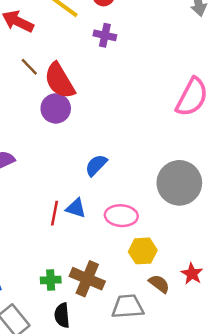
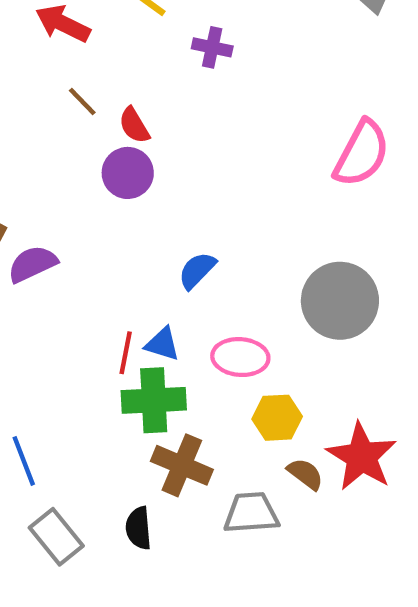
red semicircle: (59, 81) -> (134, 125), size x0.6
red star: (192, 274) -> (362, 457), size x1.8
green cross: (51, 280) -> (154, 400), moved, size x1.8

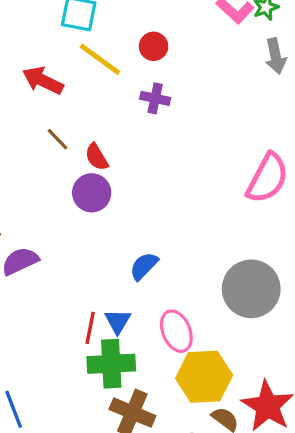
blue triangle: (162, 344) -> (118, 321), turned 44
pink ellipse: (240, 357) -> (176, 331), turned 63
yellow hexagon: (277, 418) -> (204, 377), size x1.5

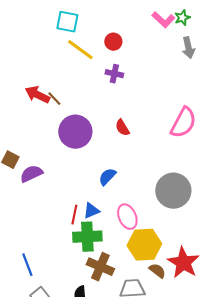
red arrow: (43, 80) -> (37, 95), moved
red semicircle: (97, 157) -> (122, 128), moved
purple circle: (92, 193) -> (75, 132), size x1.4
blue triangle: (118, 321) -> (91, 211), turned 36

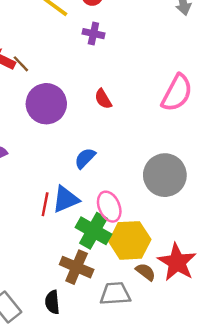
blue triangle: (91, 211) -> (66, 199), size x1.4
green cross: (87, 237) -> (93, 231), moved, turned 32

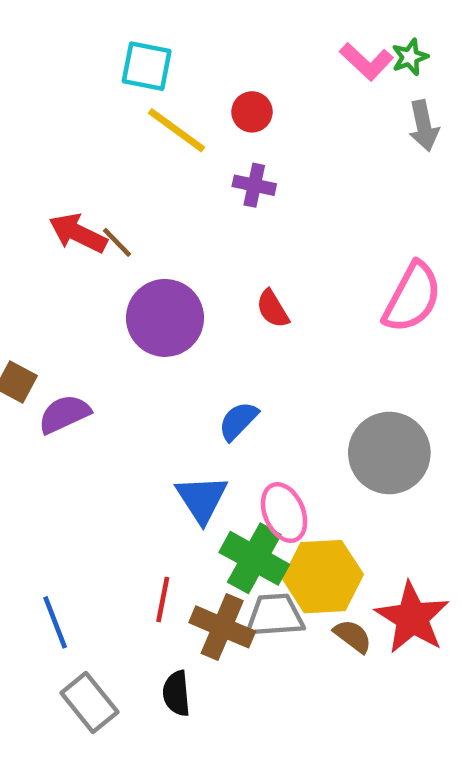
blue triangle: (66, 199) -> (202, 499), turned -40
red line: (45, 204) -> (163, 599), moved
gray trapezoid: (115, 294) -> (275, 616), moved

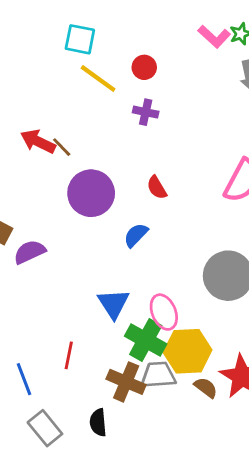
blue semicircle: (238, 421) -> (136, 235), moved
red line: (163, 599) -> (69, 355), moved

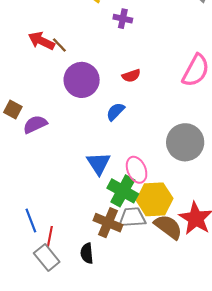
red semicircle: (157, 188) -> (131, 76), turned -78
red line: (69, 355) -> (50, 236), moved
brown semicircle: (206, 388) -> (168, 227), size x1.6

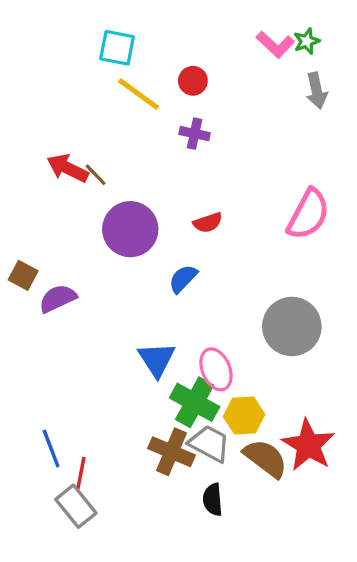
yellow hexagon: (155, 199) -> (244, 415), size x0.7
gray trapezoid: (132, 217) -> (209, 444), turned 32
black semicircle: (87, 253) -> (213, 500), moved

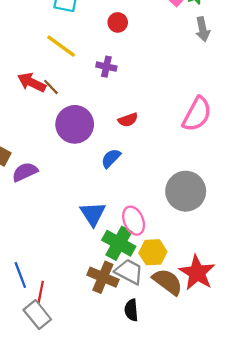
yellow line: (139, 94) -> (61, 46), moved
purple cross: (195, 134) -> (106, 67), moved

